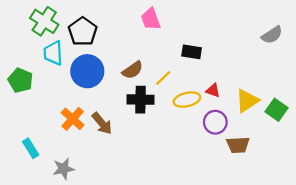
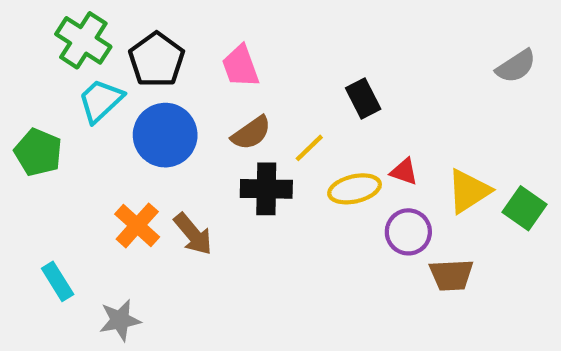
pink trapezoid: (151, 19) -> (240, 66), moved
black rectangle: (192, 52) -> (363, 98), turned 54
cyan trapezoid: (53, 53) -> (101, 101), turned 50

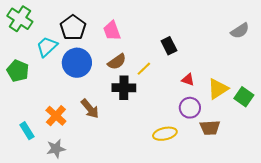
green cross: (83, 40) -> (20, 19), moved
yellow ellipse: (355, 189) -> (165, 134), moved
orange cross: (137, 225) -> (56, 116), moved

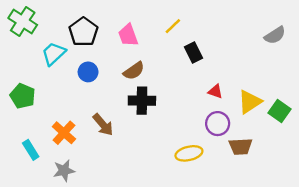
blue circle: (77, 63) -> (88, 72), size x0.6
yellow line: (144, 69) -> (173, 26), moved
green pentagon: (18, 71) -> (23, 96), moved

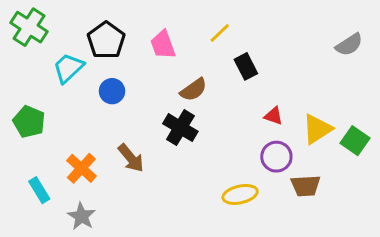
brown semicircle: (134, 71) -> (193, 90), moved
black cross: (142, 101) -> (180, 128), turned 30
gray star: (64, 171) -> (81, 216), turned -30

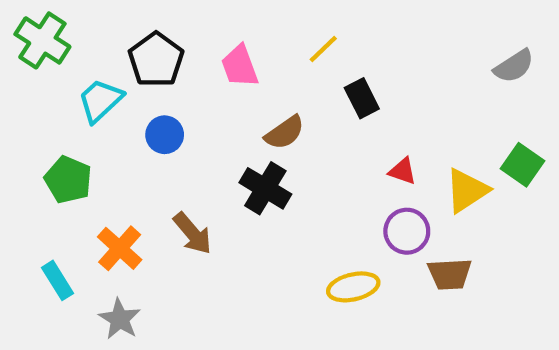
green pentagon: (29, 122) -> (68, 180), moved
green square: (355, 141) -> (523, 165), moved

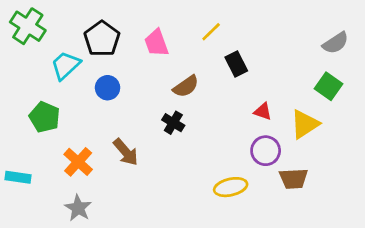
green square: (523, 165) -> (329, 86), moved
black cross: (265, 188) -> (173, 123), size x0.7
cyan rectangle: (57, 280) -> (18, 177), moved, turned -50

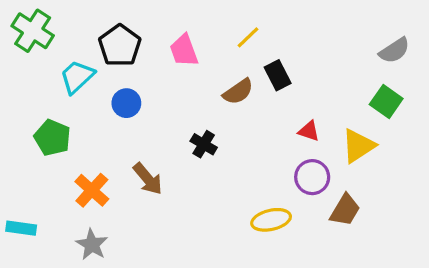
brown semicircle: (186, 86) -> (238, 92), moved
cyan rectangle: (18, 177) -> (21, 228), moved
brown trapezoid: (294, 179) -> (345, 210), turned -56

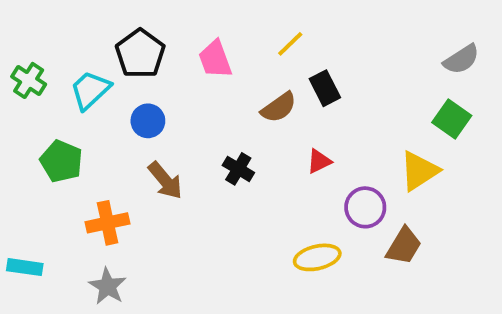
green cross: (33, 31) -> (29, 80), moved, size x0.7
red triangle: (309, 131) -> (319, 161), moved, turned -45
brown arrow: (148, 179) -> (165, 180), moved
orange cross: (92, 190) -> (107, 223), turned 36

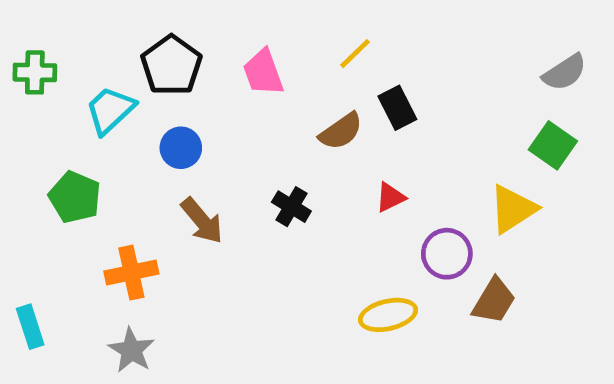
green cross: (29, 80) -> (35, 72), moved, turned -32
cyan rectangle: (25, 267) -> (30, 327), turned 64

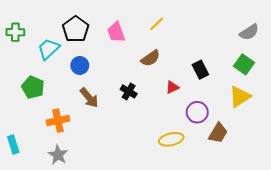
black rectangle: (397, 108) -> (200, 70), moved
yellow triangle: (513, 209) -> (240, 97), moved

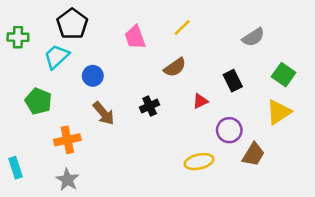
black pentagon: (76, 29) -> (72, 24), moved
gray semicircle: (249, 32) -> (253, 37), moved
black cross: (129, 91) -> (150, 106), turned 35

